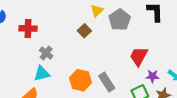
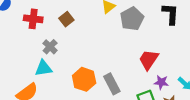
brown square: (84, 31) -> (66, 19), moved

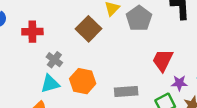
brown square: (66, 19) -> (88, 29), moved, size x1.5
orange hexagon: (84, 79) -> (83, 81), moved
gray rectangle: (112, 84) -> (126, 91), turned -60

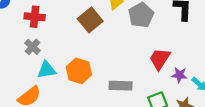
gray cross: (54, 60) -> (33, 47), moved
purple star: (179, 83) -> (179, 75), moved

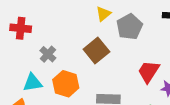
brown square: (90, 20) -> (96, 50), moved
gray cross: (33, 47) -> (48, 54), moved

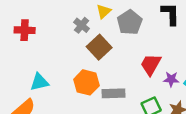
gray cross: (48, 54) -> (82, 25), moved
orange hexagon: (66, 84) -> (86, 82), moved

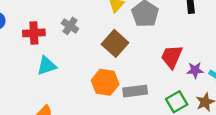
gray cross: (82, 25) -> (70, 26), moved
cyan triangle: (39, 82) -> (47, 66), moved

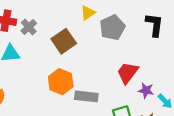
gray cross: (70, 26) -> (29, 27), moved
brown square: (115, 43) -> (64, 41), moved

